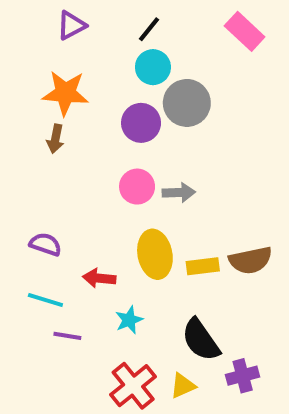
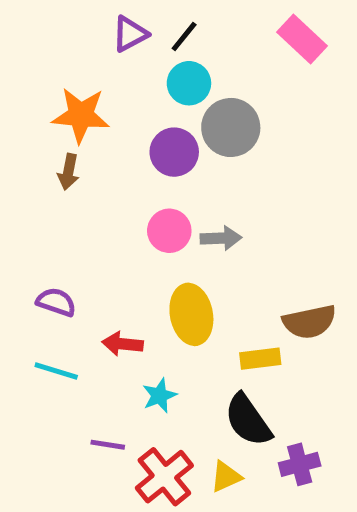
purple triangle: (71, 25) -> (130, 34), moved
yellow rectangle: (203, 266) -> (260, 359), moved
purple line: (67, 336) -> (108, 445), moved

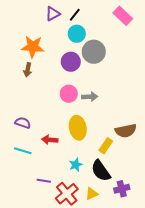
yellow rectangle: (260, 359) -> (106, 146), turned -49
cyan star: (159, 396) -> (76, 165), moved

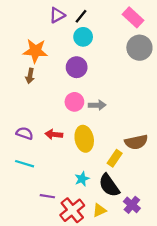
gray circle: (94, 52) -> (139, 48), moved
red arrow: (50, 140) -> (54, 134), moved
purple cross: (122, 189) -> (132, 205), turned -35

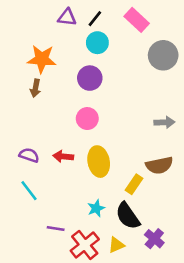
purple triangle: (57, 15) -> (67, 17), turned 35
pink rectangle: (133, 17) -> (137, 20), moved
gray arrow: (97, 105) -> (164, 122), moved
cyan line: (25, 164) -> (29, 191), turned 36

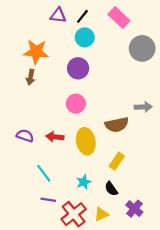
brown semicircle: (159, 165) -> (117, 125), moved
cyan line: (29, 191) -> (44, 173), moved
black semicircle: (128, 216) -> (111, 189), size x0.6

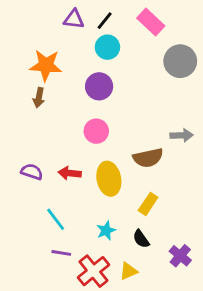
purple cross: (134, 209) -> (180, 256), moved

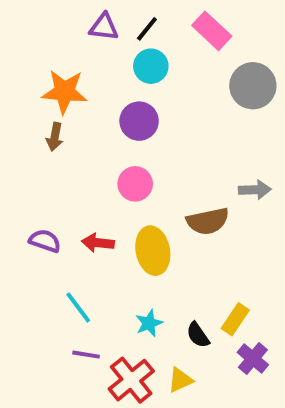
yellow rectangle: (148, 204) -> (235, 319), moved

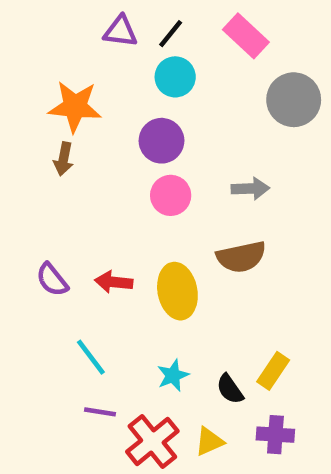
pink circle: (135, 184) -> (171, 195), moved
gray arrow: (255, 190) -> (250, 189), moved
purple semicircle: (45, 241) -> (52, 280), turned -148
purple cross: (253, 359) -> (275, 435), moved, turned -36

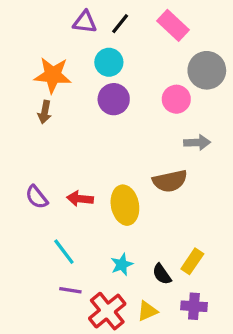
cyan circle: (175, 77) -> (109, 62), moved
gray arrow: (250, 189) -> (197, 143), moved
pink circle: (171, 195) -> (176, 99), moved

